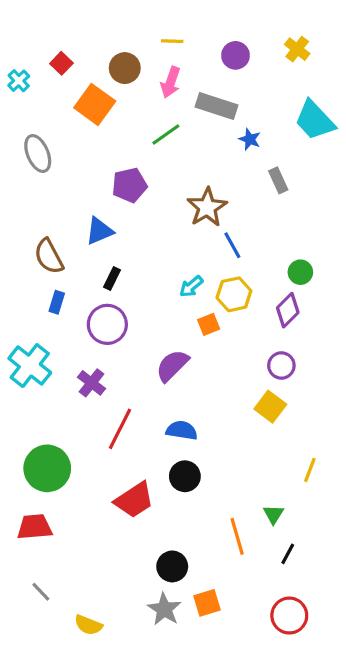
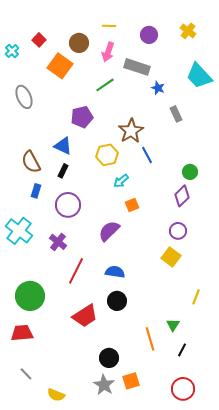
blue triangle: (99, 231) -> (63, 146), turned 48
black rectangle: (112, 278) -> (63, 171), moved
yellow hexagon: (234, 294) -> (107, 155), moved

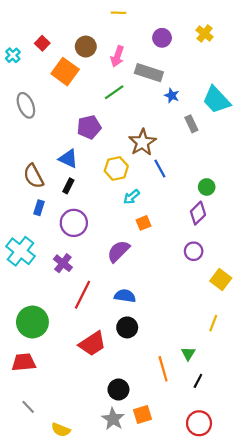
yellow line: (109, 26) -> (118, 13), moved
cyan trapezoid: (199, 76) -> (216, 100), moved
yellow square: (171, 257) -> (221, 280), moved

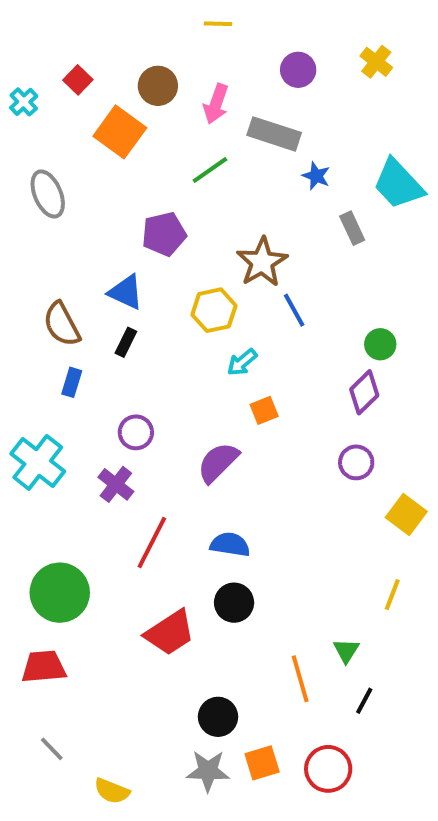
purple circle: (74, 223) -> (136, 432), moved, size x0.7
gray star: (113, 419) -> (208, 771), turned -30
red circle: (199, 423) -> (328, 769), moved

